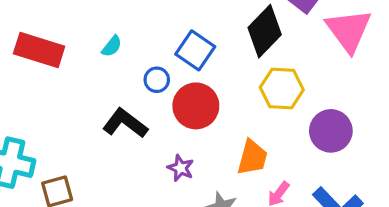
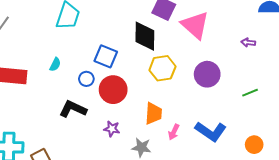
black diamond: (265, 31) -> (145, 36), turned -32
purple circle: (331, 131) -> (207, 74), moved

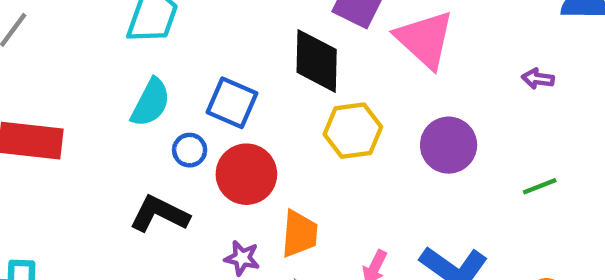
cyan semicircle: (55, 64) -> (151, 103), moved, size x1.6
orange trapezoid: (153, 113) -> (299, 234), moved

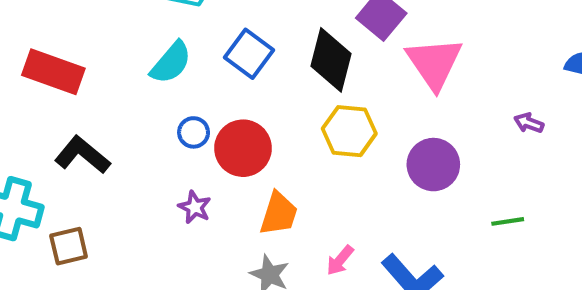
blue square: (232, 103) -> (249, 54), moved
blue circle: (190, 150) -> (194, 132), moved
black L-shape: (159, 214) -> (82, 155), moved
purple star: (242, 258) -> (195, 207), moved

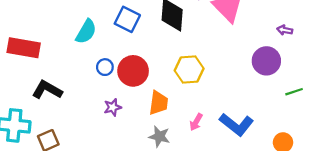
yellow hexagon: (349, 131) -> (189, 70), moved
purple circle: (433, 165) -> (266, 61), moved
purple star: (195, 207) -> (113, 107), turned -30
green line: (508, 221) -> (294, 92), moved

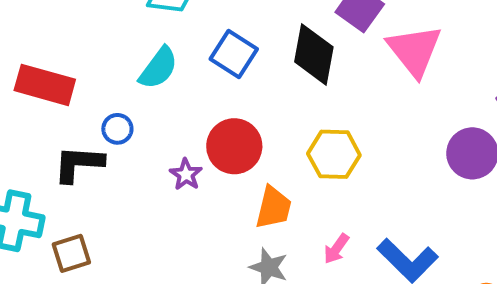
blue circle: (105, 67) -> (117, 129), moved
black L-shape: (47, 90) -> (79, 164), turned -32
purple star: (113, 107) -> (186, 174), moved, turned -30

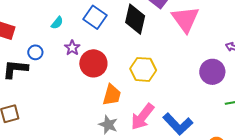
cyan semicircle: (158, 68) -> (57, 23), size x0.6
purple star: (186, 174) -> (72, 48), moved
pink arrow: (336, 249) -> (142, 117), size x1.8

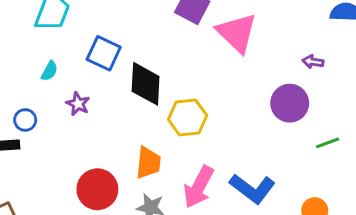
black diamond: (135, 19) -> (146, 84), moved
red circle: (93, 63) -> (97, 189), moved

